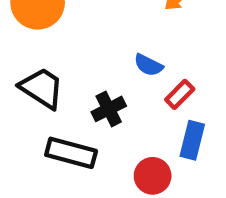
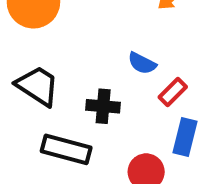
black cross: (109, 109) -> (103, 106), turned 32

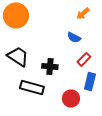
blue semicircle: (142, 63) -> (74, 37), moved

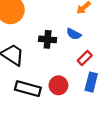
black cross: (50, 66) -> (48, 39), moved
red circle: (71, 98) -> (58, 85), moved

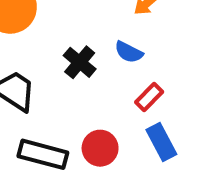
black cross: (48, 39) -> (80, 62), turned 35
blue rectangle: (91, 82) -> (161, 142), turned -42

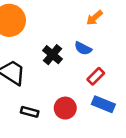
blue rectangle: (161, 142) -> (103, 104), turned -40
black rectangle: (43, 154) -> (30, 112), size x0.6

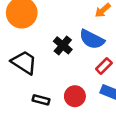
blue semicircle: (83, 48) -> (92, 39), size x1.5

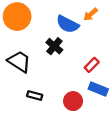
blue semicircle: (92, 39) -> (68, 24), moved
red circle: (75, 96) -> (73, 101), moved

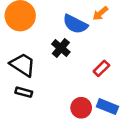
blue rectangle: (98, 89) -> (107, 107), moved
black rectangle: (35, 96) -> (24, 92), moved

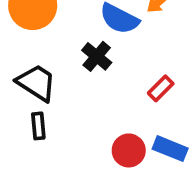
black rectangle: (24, 92) -> (38, 126), turned 70

